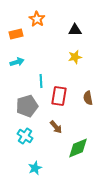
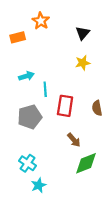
black triangle: (75, 30) -> (83, 33), turned -48
cyan arrow: (17, 62) -> (26, 76), moved
brown arrow: (56, 127) -> (74, 140), moved
cyan cross: (25, 136) -> (28, 163), moved

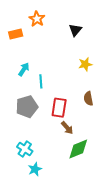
yellow star: (83, 63) -> (85, 64), moved
cyan arrow: (26, 76) -> (24, 69), turned -40
red rectangle: (65, 106) -> (59, 108), moved

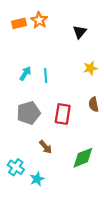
orange rectangle: (16, 34) -> (19, 23), moved
cyan line: (41, 81) -> (46, 76), moved
brown arrow: (67, 128) -> (46, 147), moved
cyan cross: (25, 149) -> (16, 167), moved

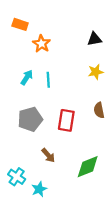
orange star: (39, 20) -> (41, 44), moved
orange rectangle: (19, 23) -> (20, 24), turned 32
black triangle: (80, 32) -> (94, 39), moved, turned 40

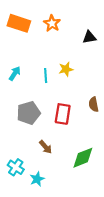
orange rectangle: (20, 24) -> (19, 23), size x1.5
orange star: (41, 44) -> (52, 23), moved
yellow star: (96, 72) -> (66, 69), moved
cyan arrow: (27, 77) -> (15, 73), moved

